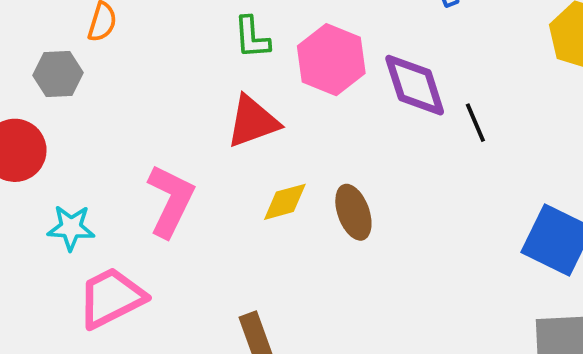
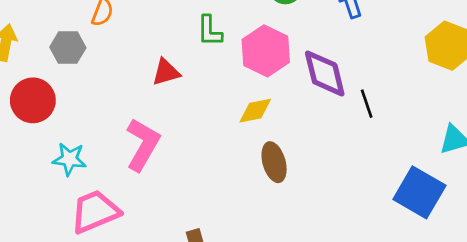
red triangle: (253, 122) -> (166, 72), moved, size x0.7
yellow diamond: (285, 202) -> (255, 111), moved

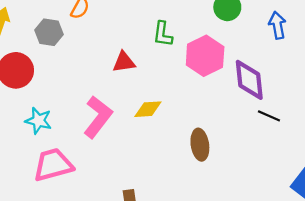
black line: (367, 104) -> (269, 116), moved, turned -55
yellow diamond: (255, 111) -> (148, 109), moved

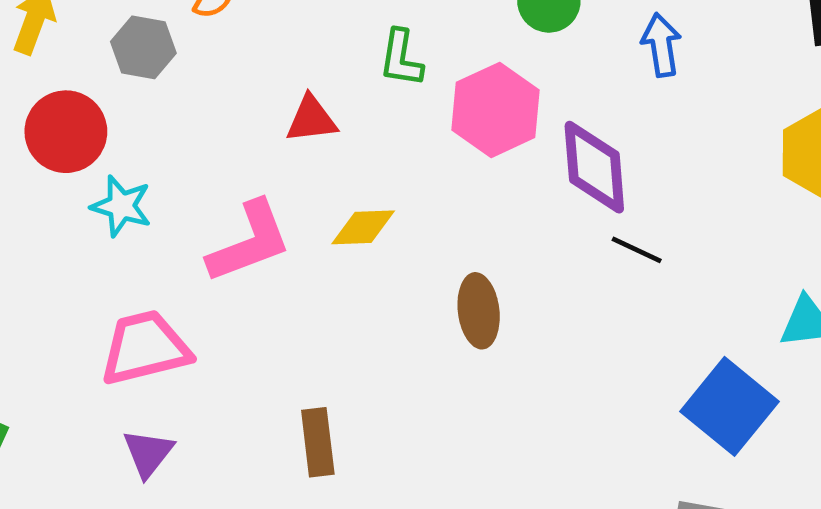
pink L-shape: (98, 117) -> (249, 242), turned 30
cyan star: (38, 121) -> (121, 206), moved

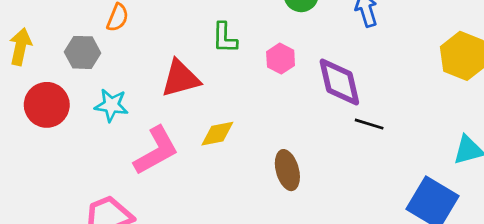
pink hexagon: (496, 110) -> (281, 59), size x0.6
red triangle: (311, 119) -> (180, 78), size x1.4
cyan star: (121, 206) -> (111, 105), moved

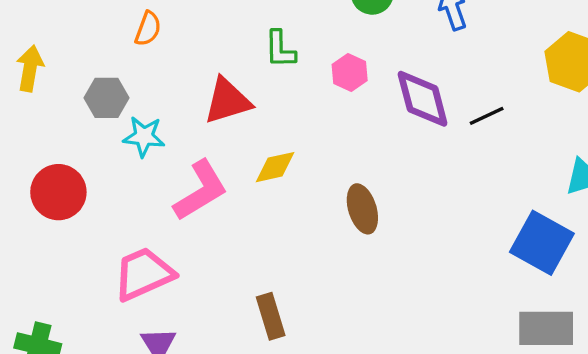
gray hexagon: (83, 52) -> (106, 98), moved
red circle: (47, 105) -> (58, 192), moved
black line: (369, 124) -> (487, 116), moved, turned -40

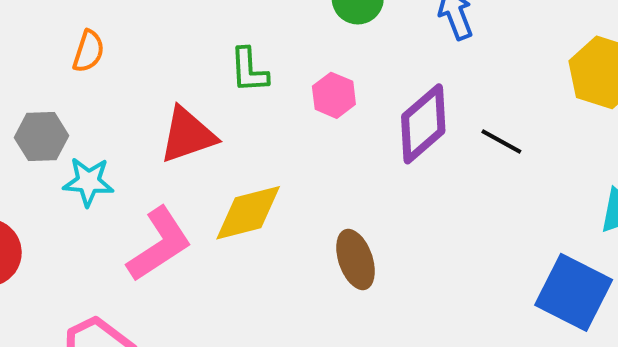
purple diamond: (423, 99) -> (423, 124), turned 66
black line: (487, 116) -> (501, 142), turned 56
yellow diamond: (275, 167) -> (248, 213), size x1.4

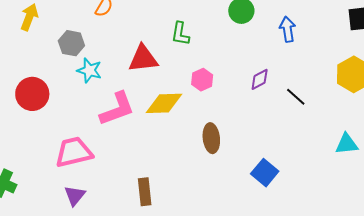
pink hexagon: (334, 95) -> (202, 80), moved
purple diamond: (423, 124) -> (260, 79), size x0.6
blue square: (574, 292) -> (265, 173), moved, size x0.7

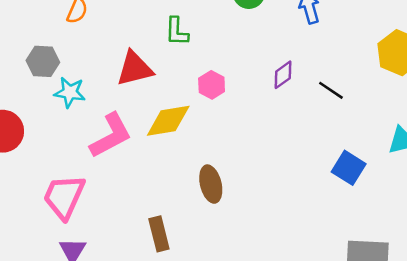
brown ellipse: (211, 138) -> (211, 184), moved
pink trapezoid: (74, 152) -> (64, 197), turned -45
blue square: (265, 173) -> (349, 168), moved

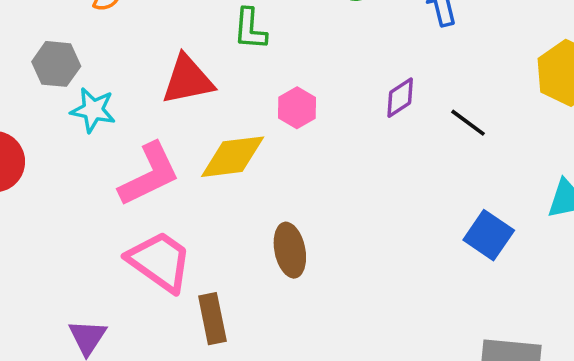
pink trapezoid: (64, 197) -> (160, 261), moved, turned 99

